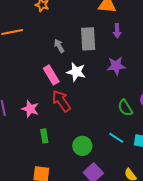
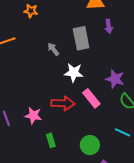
purple star: (116, 66) -> (115, 79), moved, turned 30
pink rectangle: (51, 75) -> (91, 98), moved
red arrow: (61, 101) -> (63, 103), turned 135

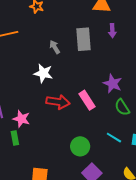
white star: (74, 73) -> (43, 73), moved
pink star: (33, 116) -> (21, 119), moved
green rectangle: (51, 140) -> (15, 138), moved

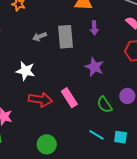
gray arrow: (55, 47) -> (39, 37), moved, turned -80
purple star: (113, 84) -> (94, 67), moved
green circle: (80, 146) -> (47, 144), moved

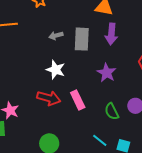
purple arrow: (94, 28) -> (111, 34), size x1.5
white star: (25, 71) -> (56, 70), moved

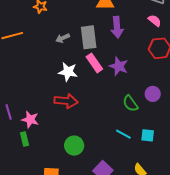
pink rectangle: (78, 100) -> (94, 63), moved

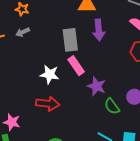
gray arrow: (63, 38) -> (23, 32), moved
purple star: (119, 66) -> (97, 86), moved

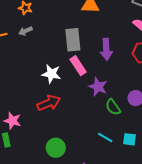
purple arrow: (99, 30) -> (106, 49), moved
red arrow: (48, 104) -> (49, 103), turned -30

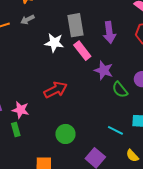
white star: (51, 74) -> (54, 43), moved
cyan line: (105, 137) -> (115, 130), moved

